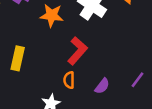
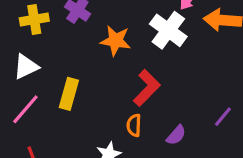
purple line: (138, 80) -> (223, 117), moved

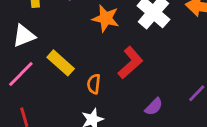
yellow rectangle: (69, 94) -> (61, 63), turned -68
orange semicircle: (134, 125) -> (94, 84), moved

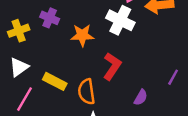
orange semicircle: (94, 84) -> (87, 92), size x1.5

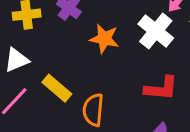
red L-shape: (112, 66) -> (161, 88), moved, turned 48

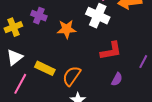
orange semicircle: (93, 110) -> (72, 76), turned 45

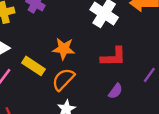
orange star: (67, 29) -> (64, 49), moved

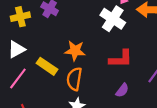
orange semicircle: (63, 79) -> (74, 79), turned -35

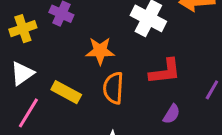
orange star: (75, 51) -> (100, 51), moved
orange semicircle: (74, 79) -> (113, 88), moved

